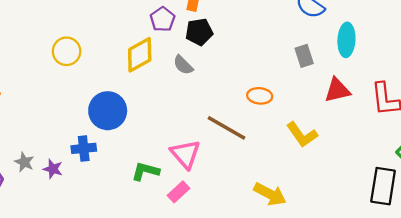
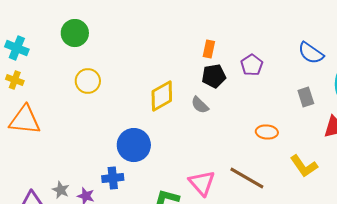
purple pentagon: (163, 19) -> (252, 65), moved
yellow circle: (67, 51) -> (88, 81), moved
brown line: (227, 128) -> (247, 178), moved

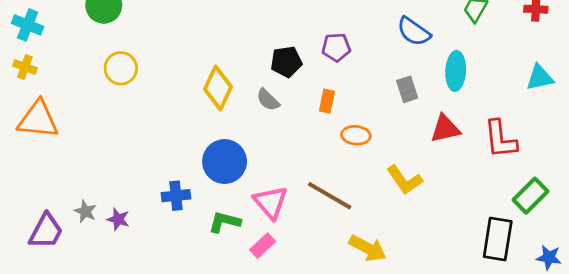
orange rectangle: (209, 49) -> (327, 101), moved
purple pentagon: (252, 65) -> (336, 47), turned 30
yellow diamond: (162, 96) -> (218, 88), turned -36
blue circle: (134, 145) -> (225, 162), moved
blue cross: (113, 178) -> (176, 196), moved

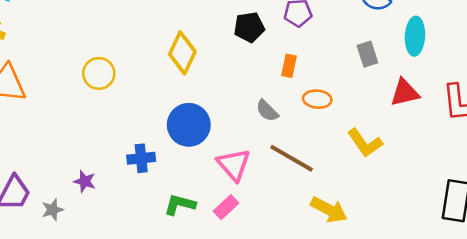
yellow circle: (121, 68) -> (99, 73), moved
gray semicircle: (268, 100) -> (267, 111), moved
gray star: (85, 211) -> (52, 210), moved, turned 30
green L-shape: (225, 222) -> (180, 205), moved

